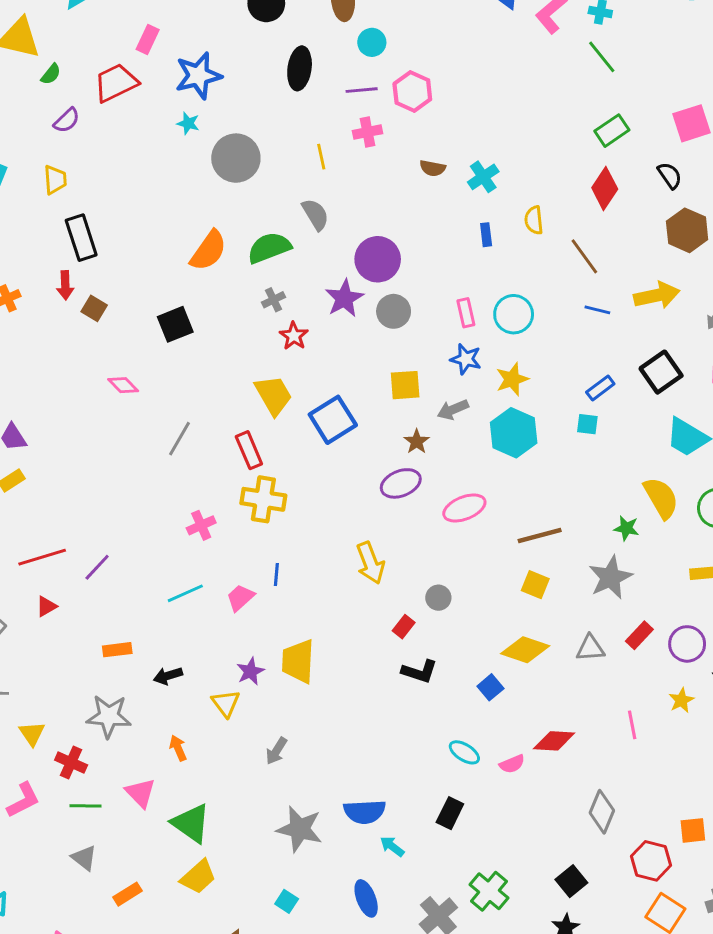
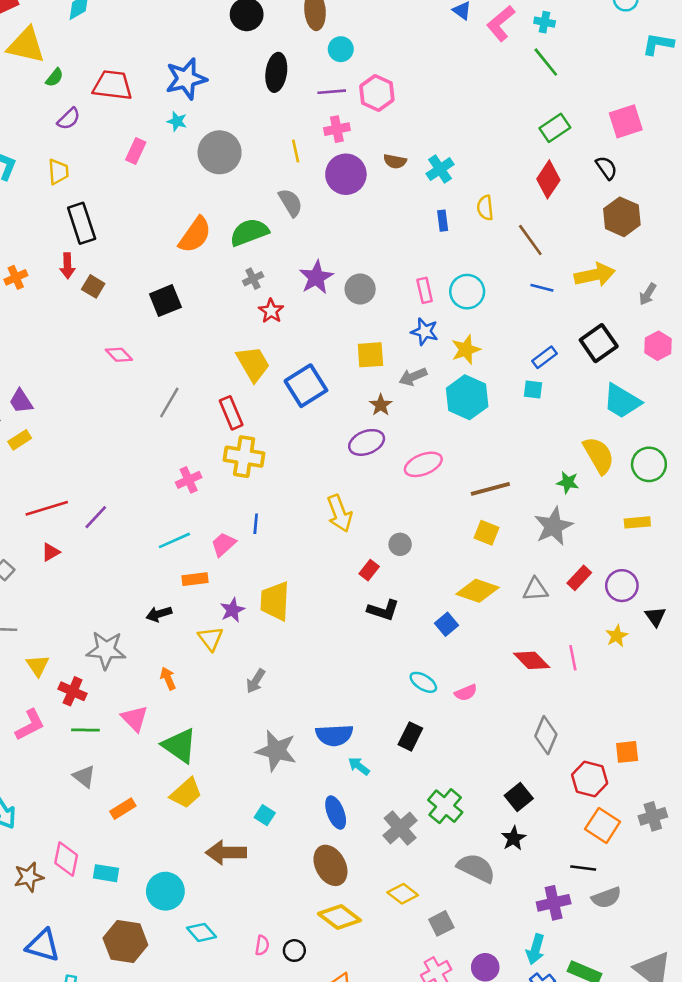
pink rectangle: (148, 39) -> (136, 151), moved
red trapezoid: (116, 83) -> (113, 85), turned 33
purple circle: (378, 259) -> (346, 174), moved
orange rectangle: (117, 650) -> (195, 579), moved
red diamond: (554, 741) -> (532, 660), moved, turned 42

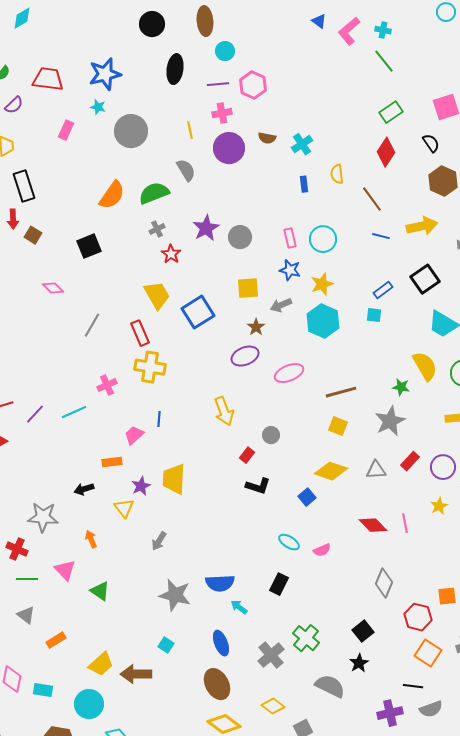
cyan line: (174, 540) -> (74, 412), moved
green triangle: (180, 745) -> (100, 591), size x0.7
yellow trapezoid: (186, 793) -> (101, 664), moved

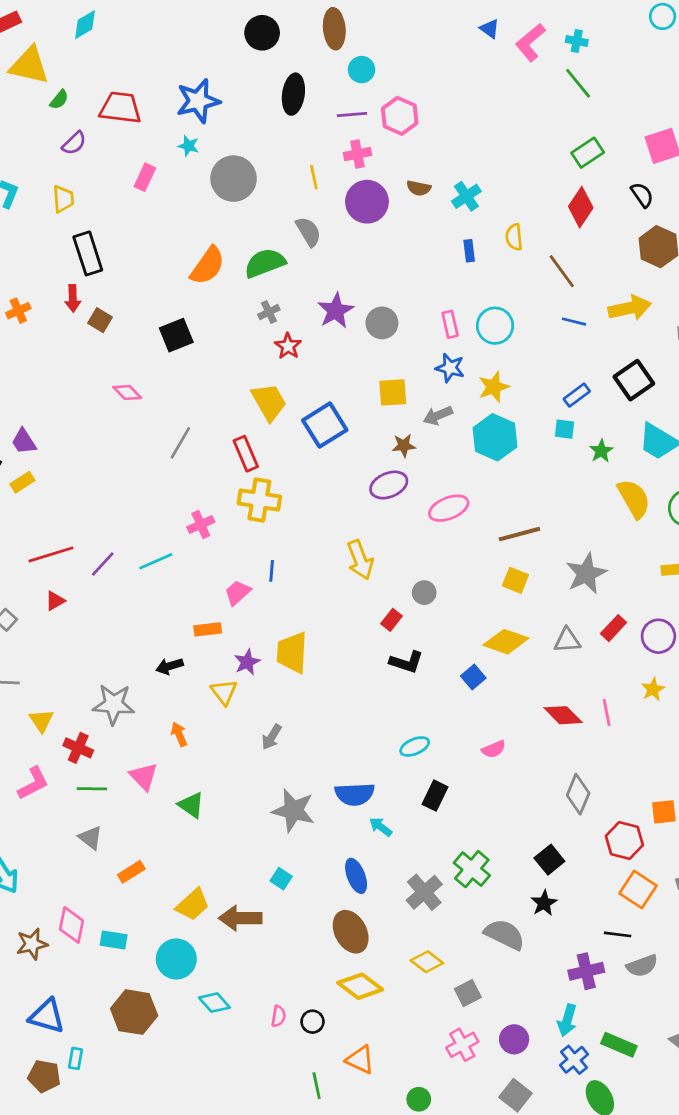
brown star: (256, 327) -> (404, 446), turned 30
green star: (401, 387) -> (601, 451), moved, turned 30
cyan ellipse: (289, 542) -> (415, 747), moved, turned -55

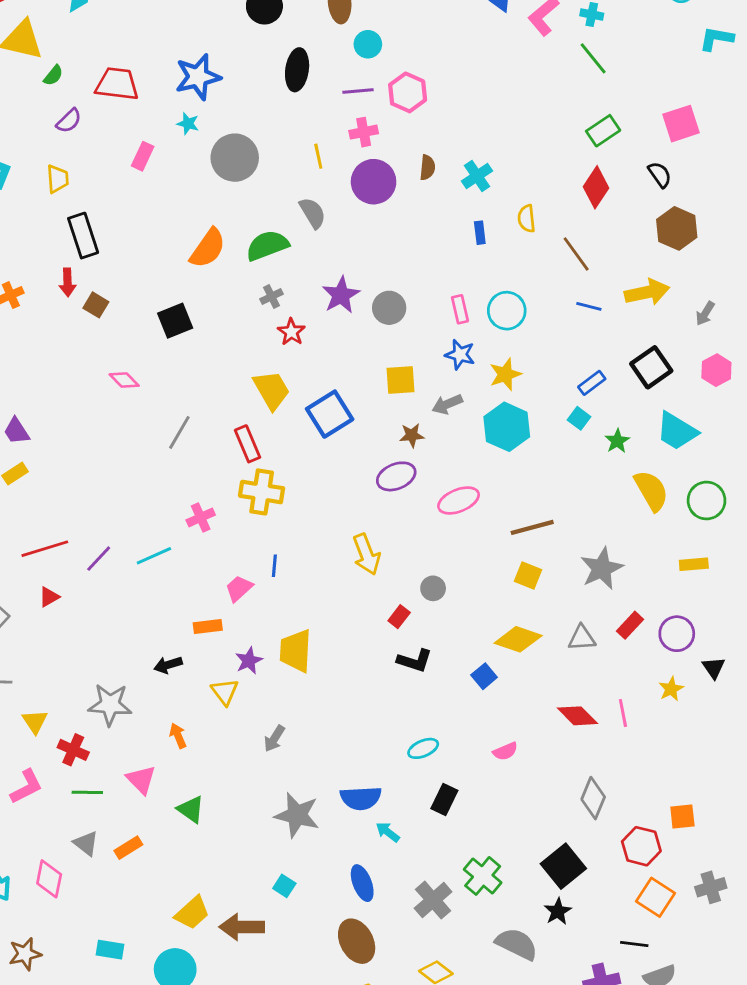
brown semicircle: (419, 188) -> (427, 168), turned -95
cyan square: (564, 429) -> (579, 418), turned 30
black square: (549, 860) -> (563, 866), size x1.4
orange rectangle: (131, 872) -> (128, 848), moved
pink diamond: (71, 925) -> (49, 879), moved

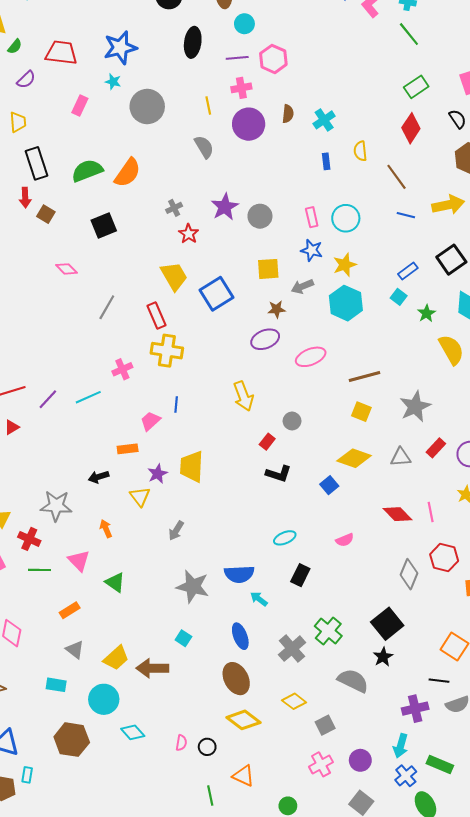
green semicircle: (267, 245) -> (87, 171), moved
gray triangle: (86, 843) -> (75, 650), moved
red hexagon: (641, 846) -> (444, 558), moved

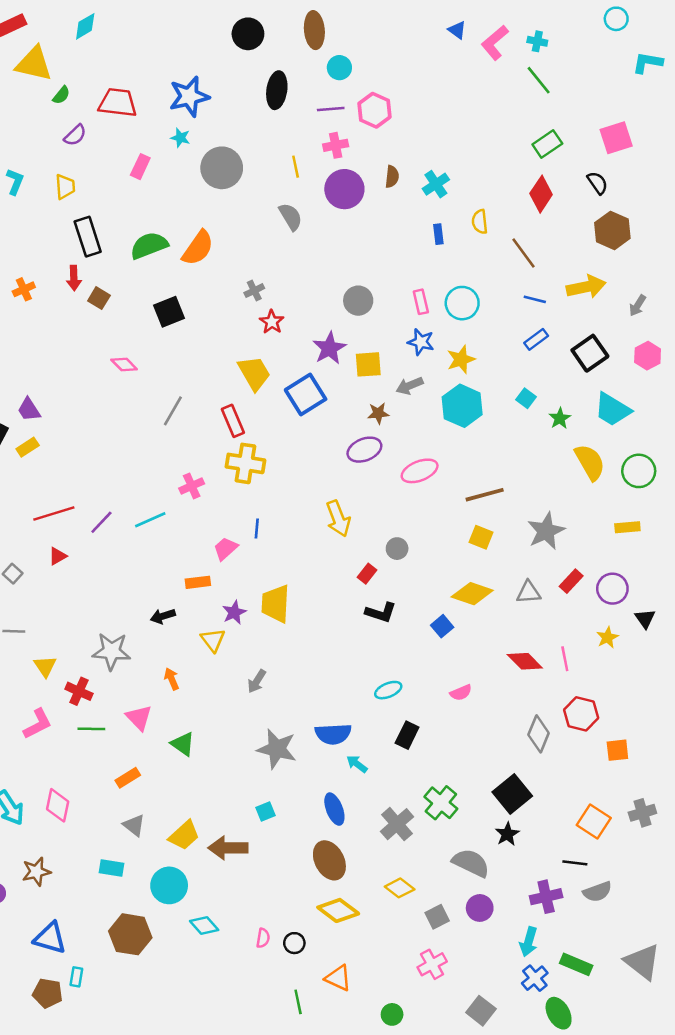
purple star: (225, 207) -> (329, 348), moved
blue rectangle: (408, 271) -> (536, 339), moved
cyan square: (183, 638) -> (266, 812), turned 35
purple circle: (360, 760) -> (480, 908), moved

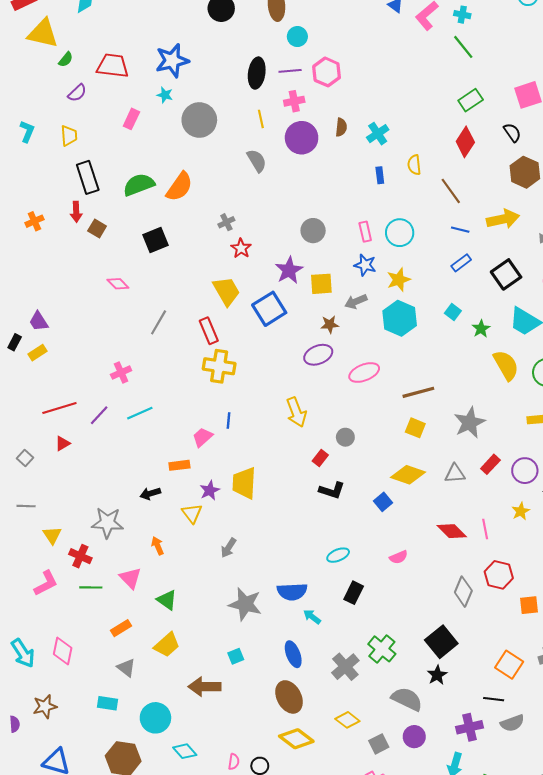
black ellipse: (277, 90) -> (257, 73), moved
pink cross: (192, 486) -> (121, 372), moved
yellow trapezoid: (184, 835) -> (167, 645), moved

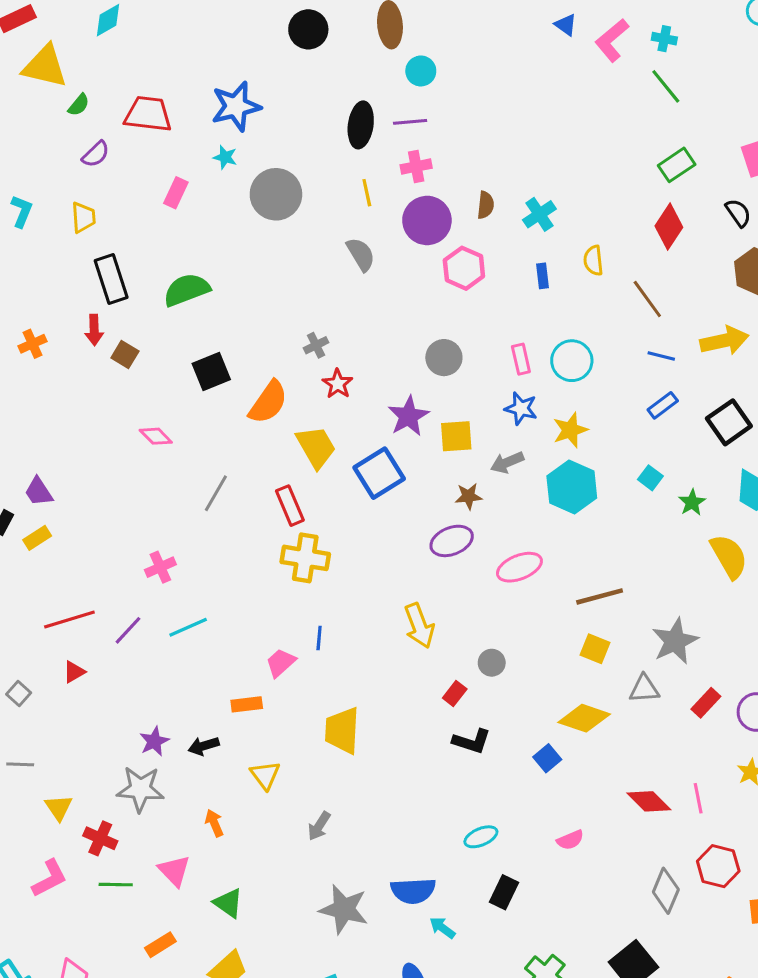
pink hexagon: (327, 72) -> (464, 268), moved
orange semicircle: (179, 187) -> (268, 402), moved
gray triangle: (455, 474) -> (644, 689), moved
purple star: (210, 490) -> (154, 741), moved

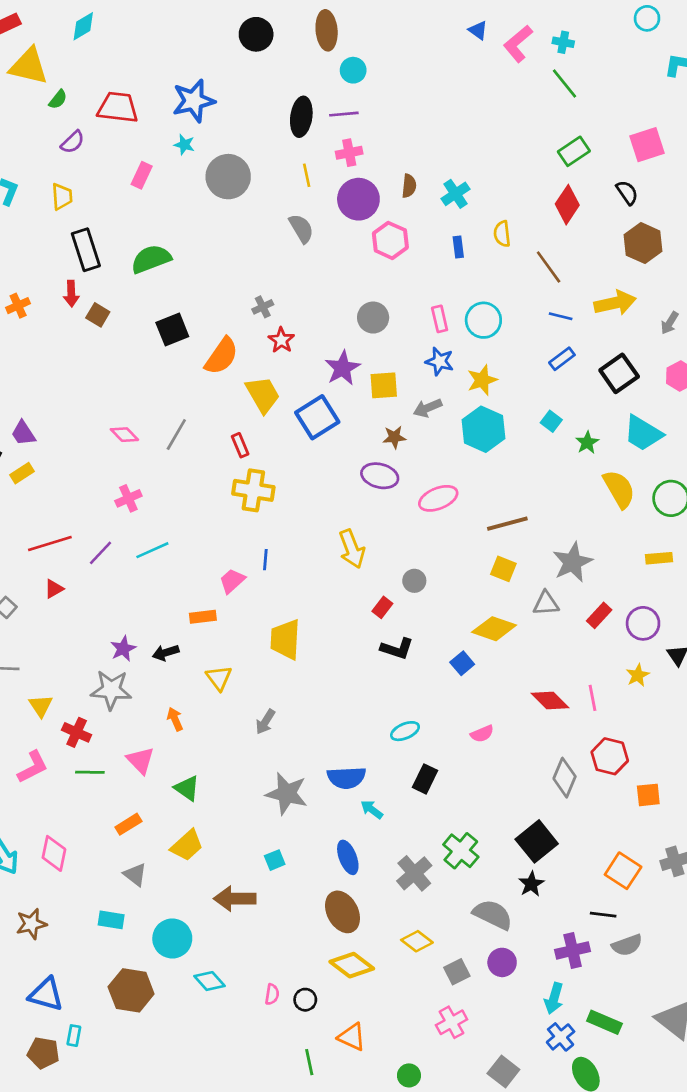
pink diamond: (156, 436) -> (124, 435), moved
red rectangle: (290, 506) -> (240, 445), size x0.7
purple ellipse: (452, 541) -> (380, 476), turned 36

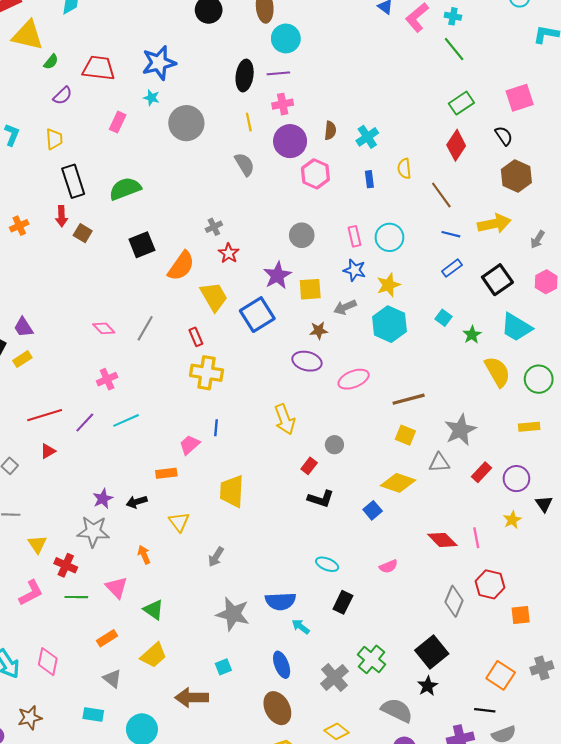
cyan circle: (353, 70) -> (286, 38), size x1.4
cyan ellipse: (405, 731) -> (327, 564), turned 45

